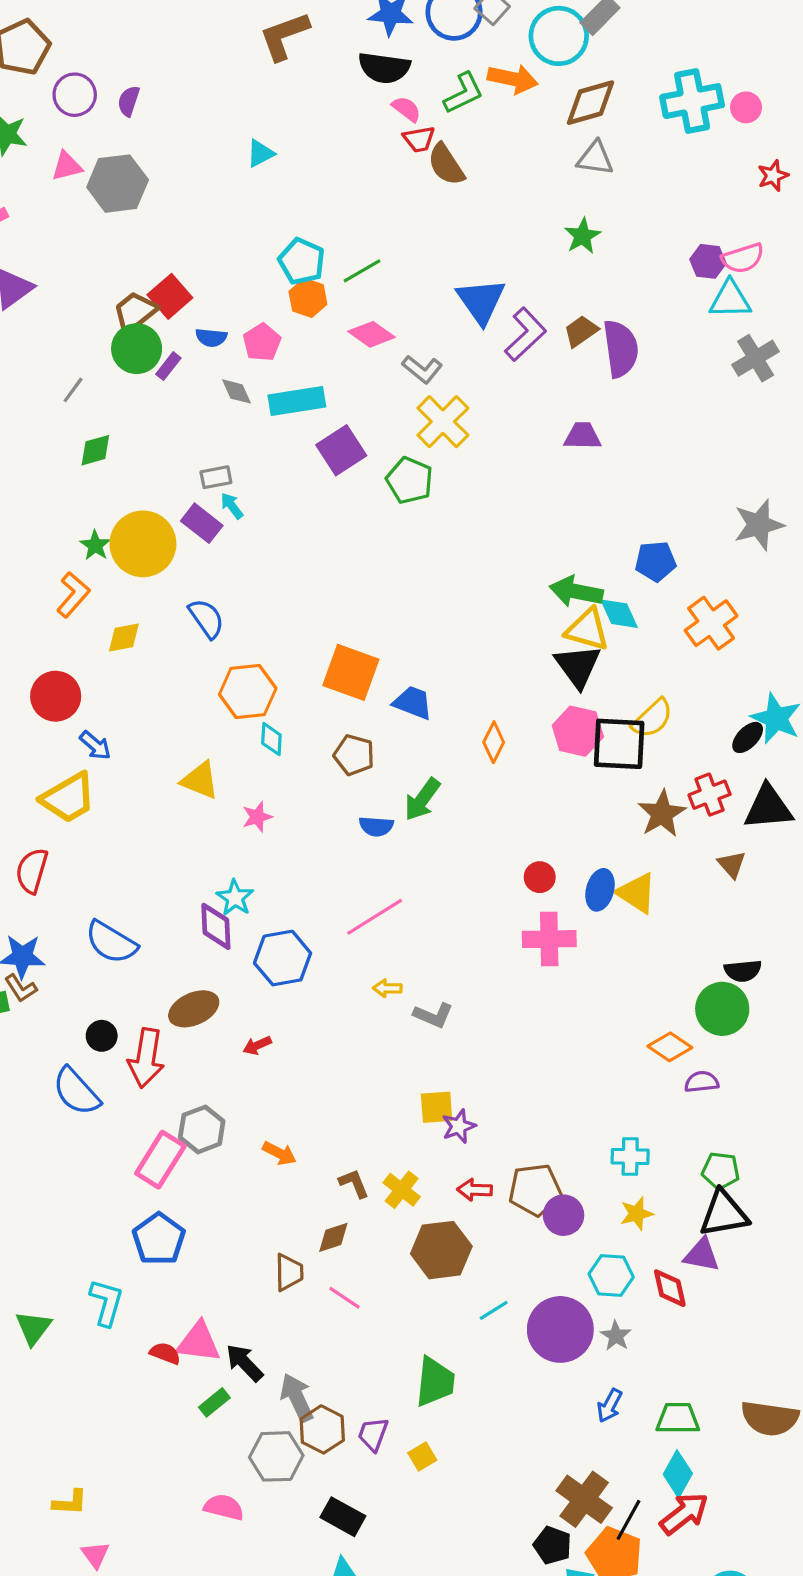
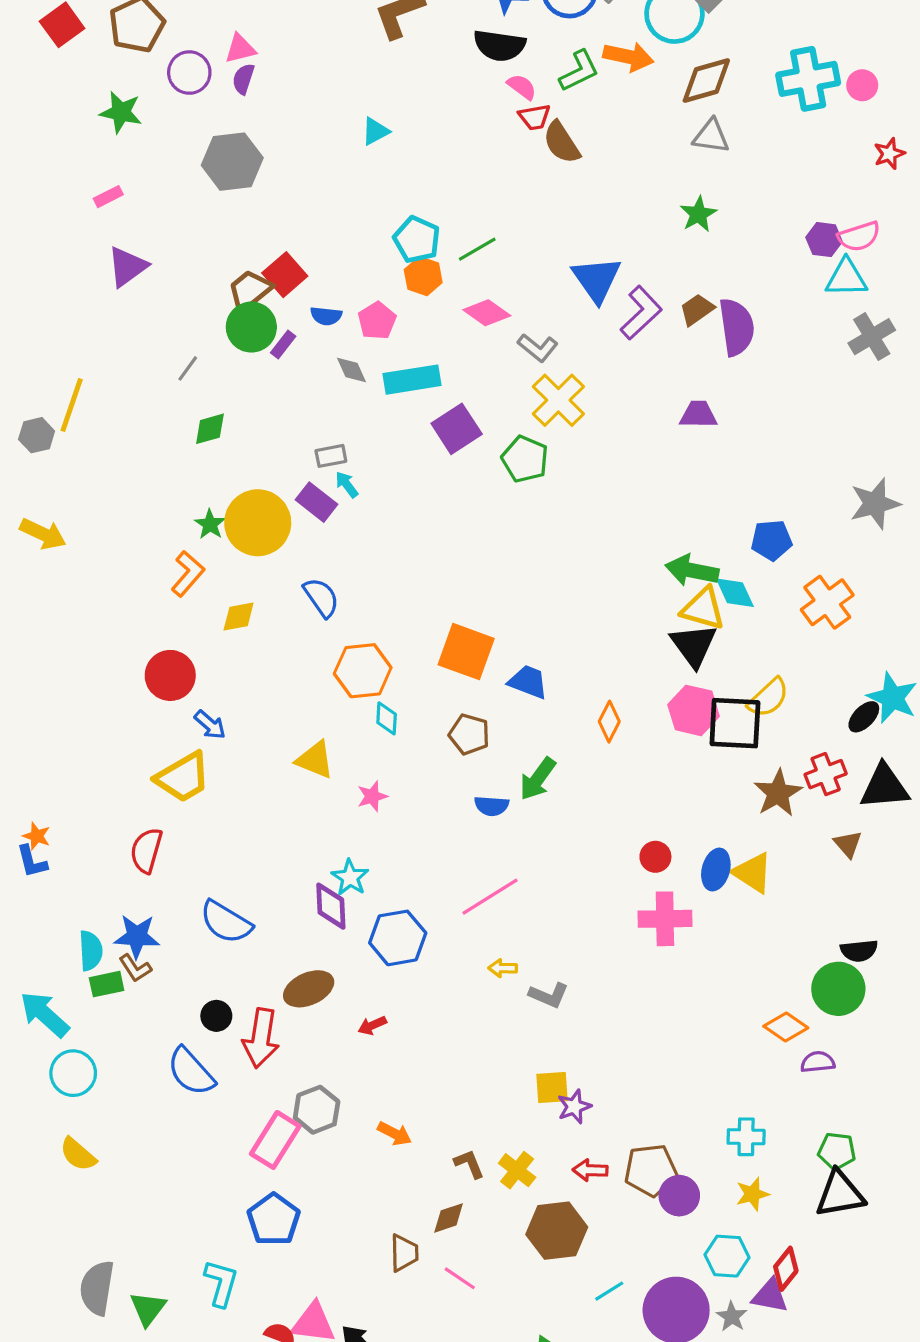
pink triangle: (67, 166) -> (240, 49), moved
purple triangle: (702, 1255) -> (770, 1296), moved
red diamond: (670, 1288) -> (786, 1269), turned 51

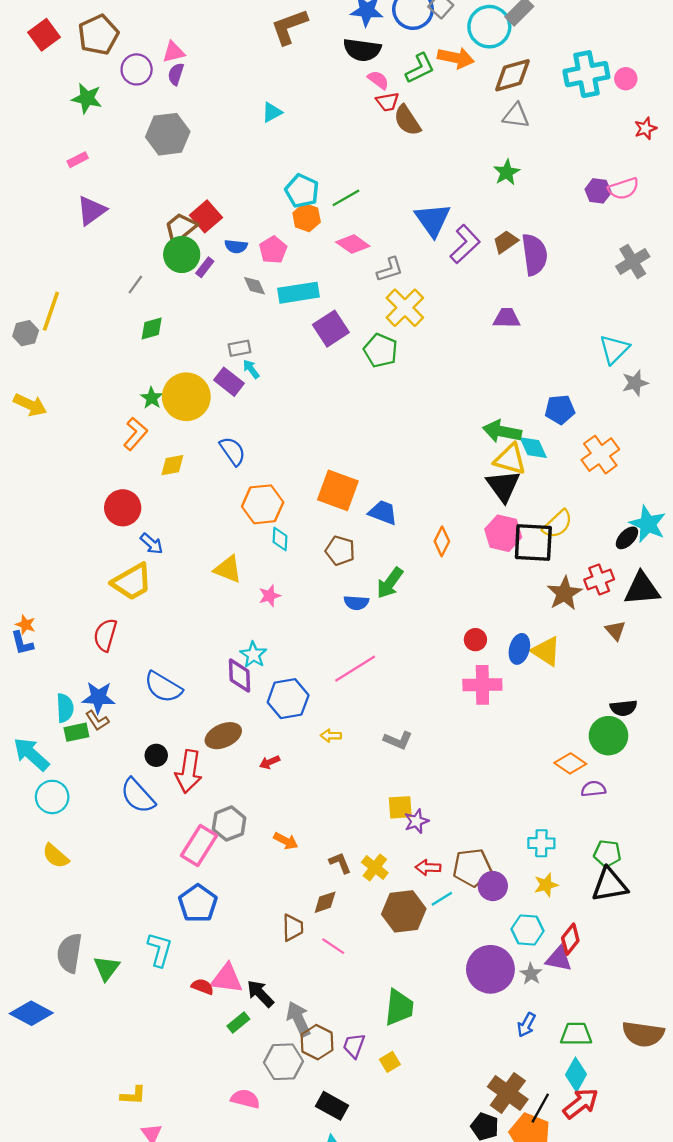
cyan triangle: (846, 278) -> (614, 349), moved, turned -44
gray L-shape: (538, 348) -> (390, 270), turned -56
gray star: (875, 504) -> (635, 383), size x0.7
yellow arrow: (503, 968) -> (331, 736), moved
cyan line: (609, 1291) -> (442, 899), moved

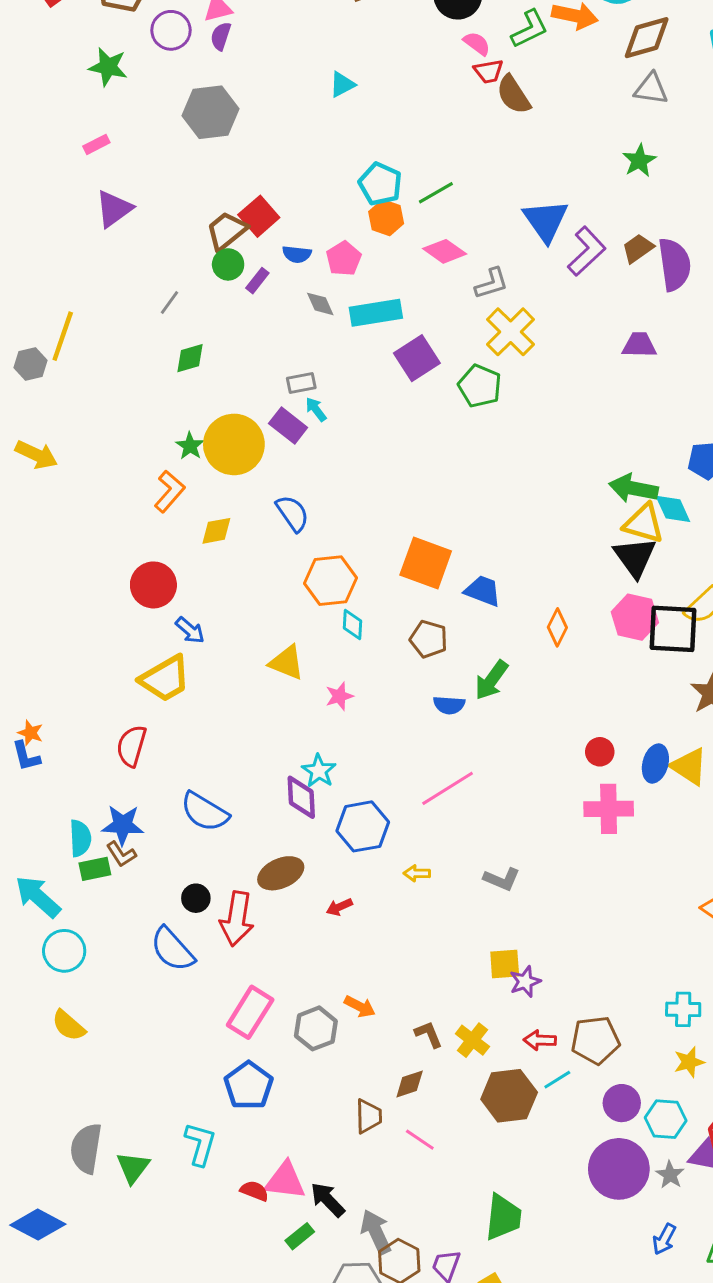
green circle: (182, 255) -> (228, 264), size x0.7
gray hexagon: (229, 824) -> (316, 1028), moved
purple circle: (493, 886) -> (622, 1103), moved

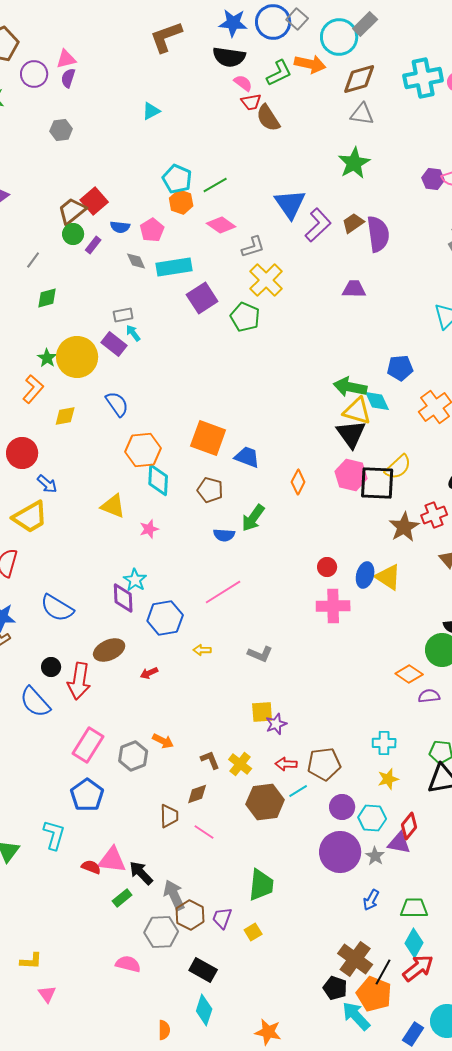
gray hexagon: (211, 112) -> (61, 130), size x0.6
green star: (639, 161) -> (354, 163), size x1.4
cyan diamond: (352, 624) -> (158, 480), size x1.5

